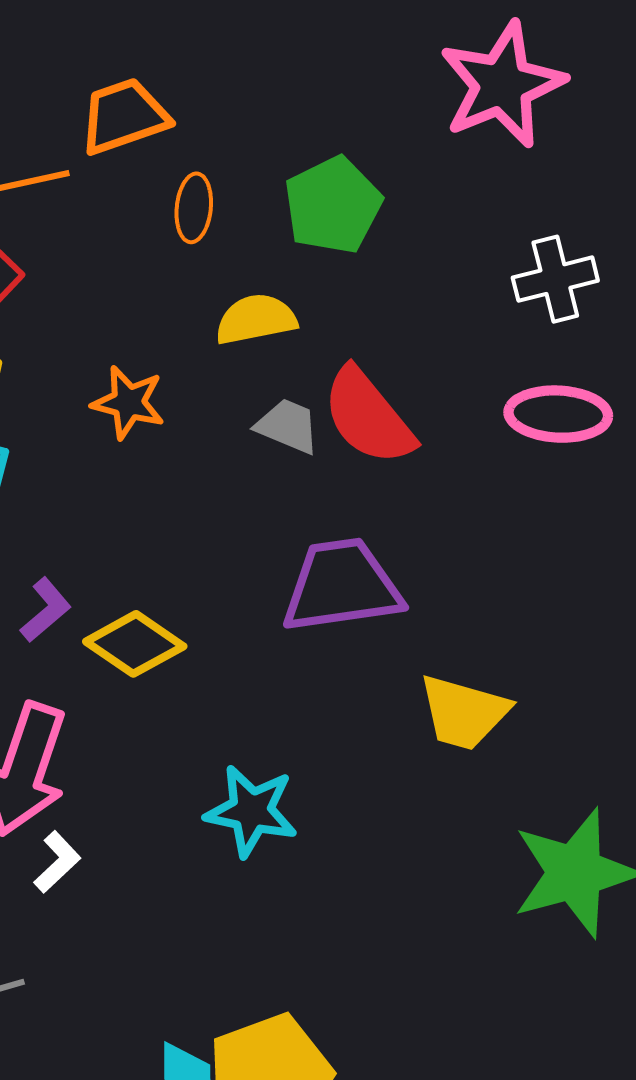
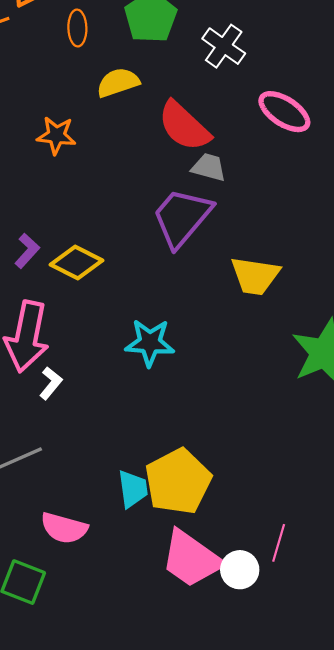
white cross: (555, 279) -> (224, 46), moved, turned -33
pink ellipse: (558, 414) -> (284, 112), turned 38
gray trapezoid: (288, 426) -> (209, 167), moved
purple trapezoid: (342, 586) -> (182, 217), turned -34

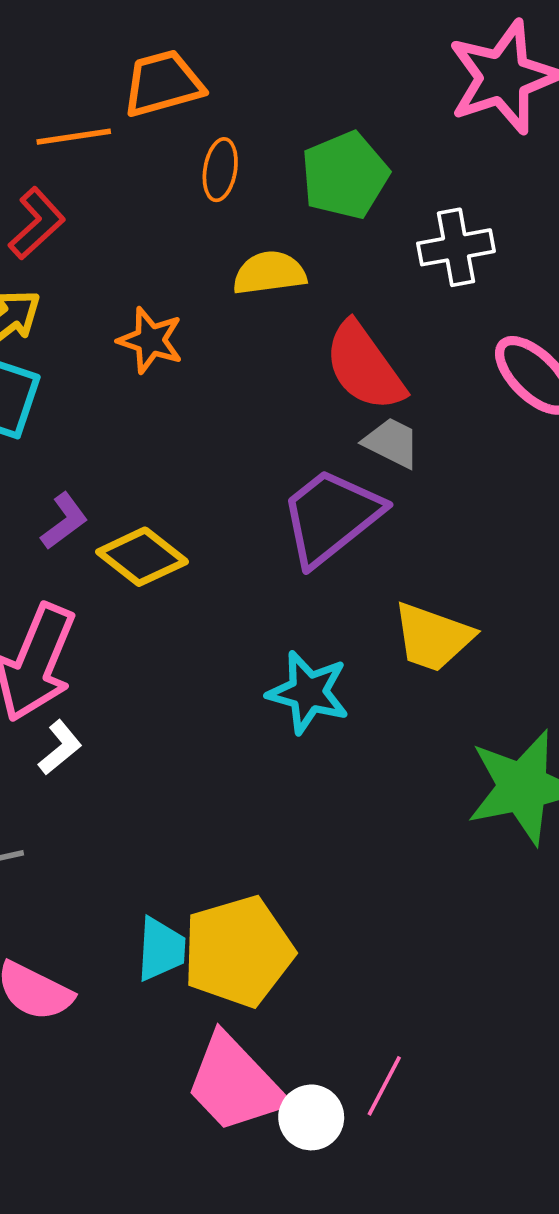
white cross: (224, 46) -> (456, 247), turned 33
cyan star: (150, 343) -> (308, 692), moved

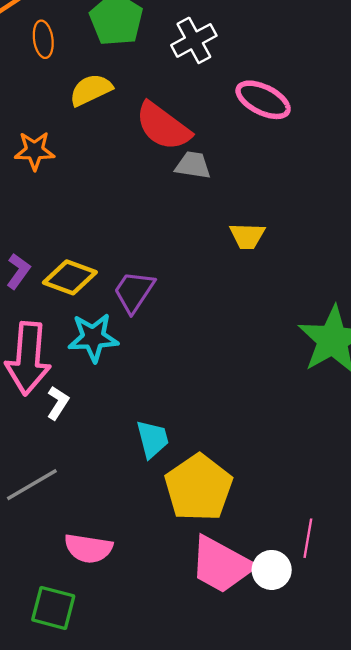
purple trapezoid: (331, 517) -> (134, 292), moved, size x0.7
yellow trapezoid: (433, 637) -> (247, 236), moved, size x0.7
cyan star: (308, 692) -> (93, 338), moved
cyan trapezoid: (161, 949) -> (152, 439), moved

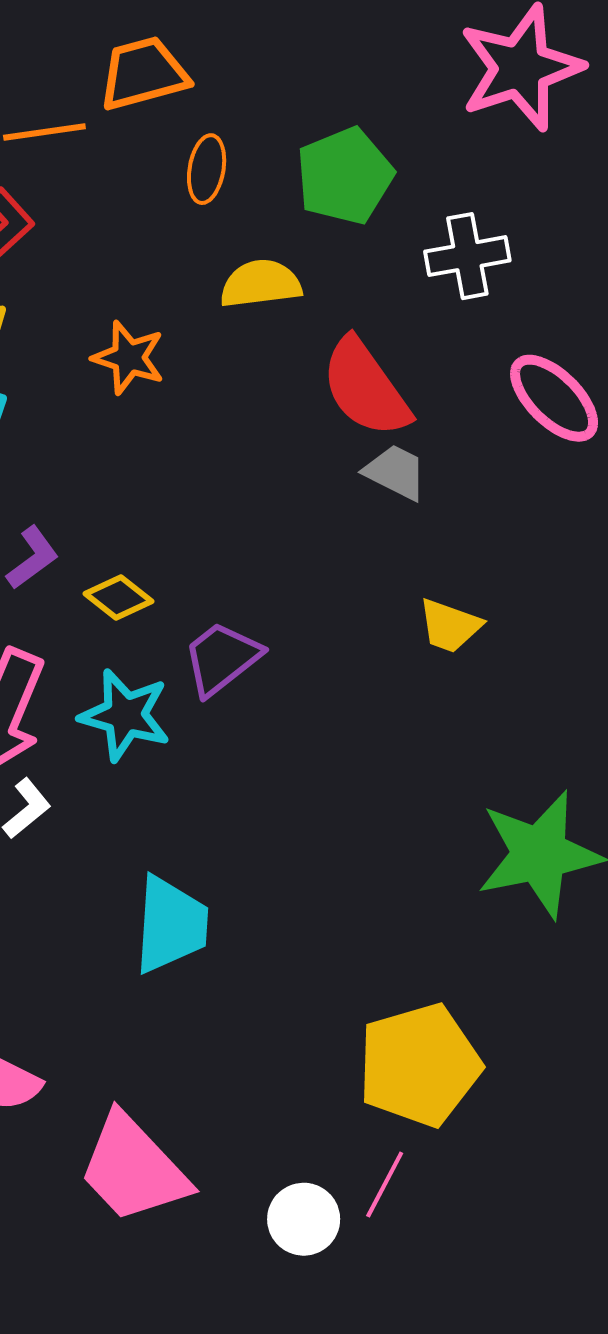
yellow diamond: (70, 277) -> (118, 598), size x0.7
cyan trapezoid: (152, 439) -> (171, 925), size x1.4
yellow pentagon: (199, 488) -> (419, 1065), moved
pink trapezoid: (221, 565) -> (133, 1169), moved

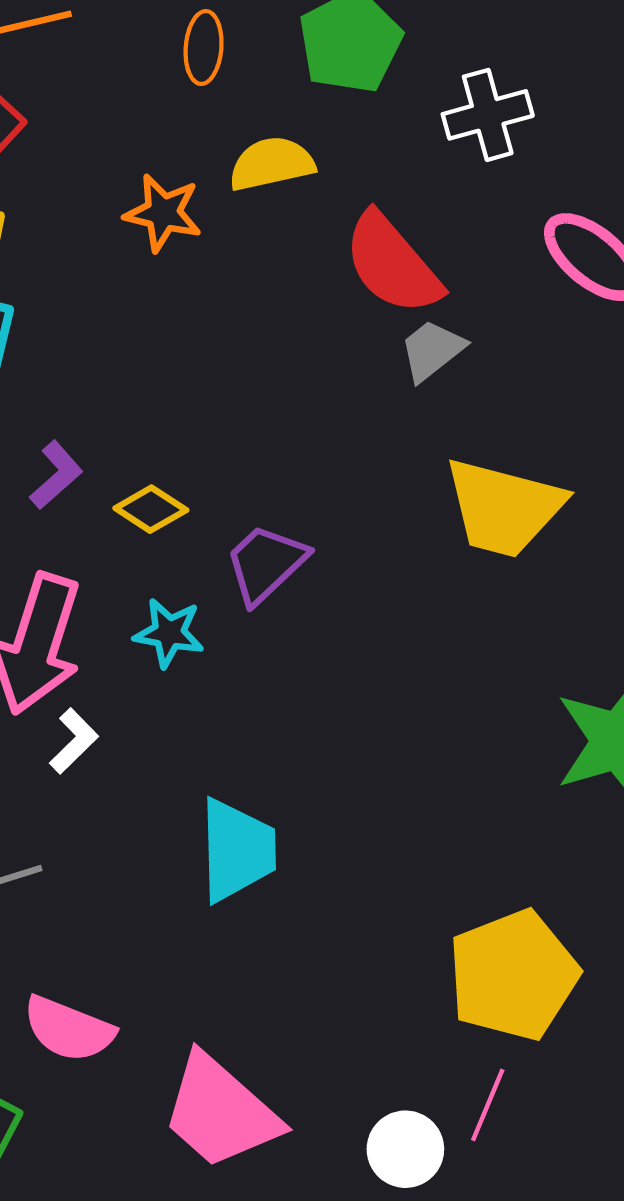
orange star: (129, 358) -> (163, 213), moved
gray trapezoid: (395, 472) -> (432, 350), turned -60
yellow trapezoid: (450, 626) -> (504, 508), size x1.8
cyan star: (125, 715) -> (169, 633), size x0.7

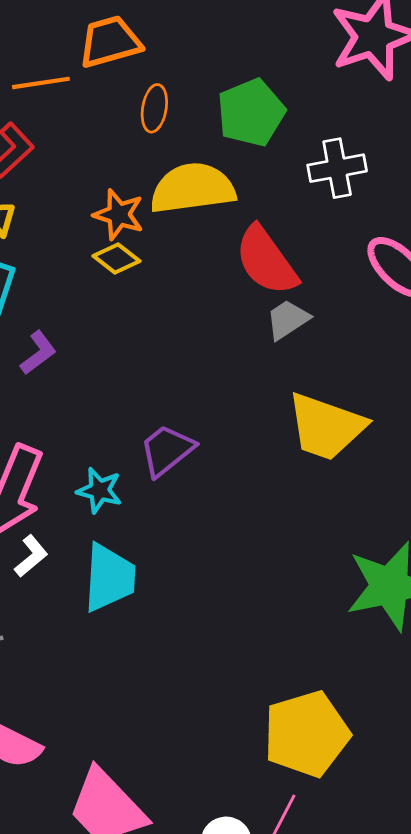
yellow semicircle: (272, 164) -> (193, 188), size x1.5
purple L-shape: (56, 475) -> (38, 353), moved
yellow diamond: (151, 509) -> (116, 259), moved
cyan trapezoid: (237, 850) -> (109, 578), moved

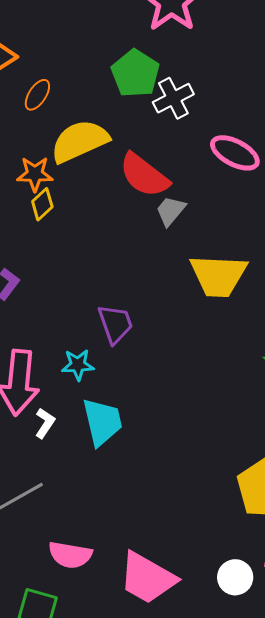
orange ellipse: (154, 108) -> (37, 95), turned 40
green pentagon: (251, 113) -> (135, 73), moved
yellow diamond: (116, 259) -> (42, 204), turned -64
purple trapezoid: (167, 450) -> (115, 324), turned 126

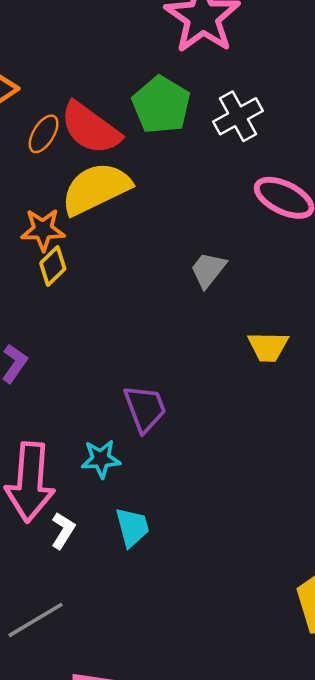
white cross: (173, 98) -> (238, 116), moved
red semicircle: (144, 175) -> (90, 128), moved
yellow trapezoid: (218, 276) -> (268, 347), size x0.6
cyan trapezoid: (102, 422) -> (132, 527), size x0.7

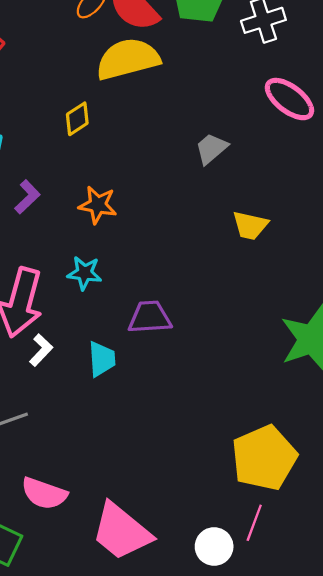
orange star: (43, 230) -> (98, 205), moved
purple trapezoid: (145, 408) -> (150, 317), moved, turned -84
cyan star: (101, 459) -> (84, 273), moved

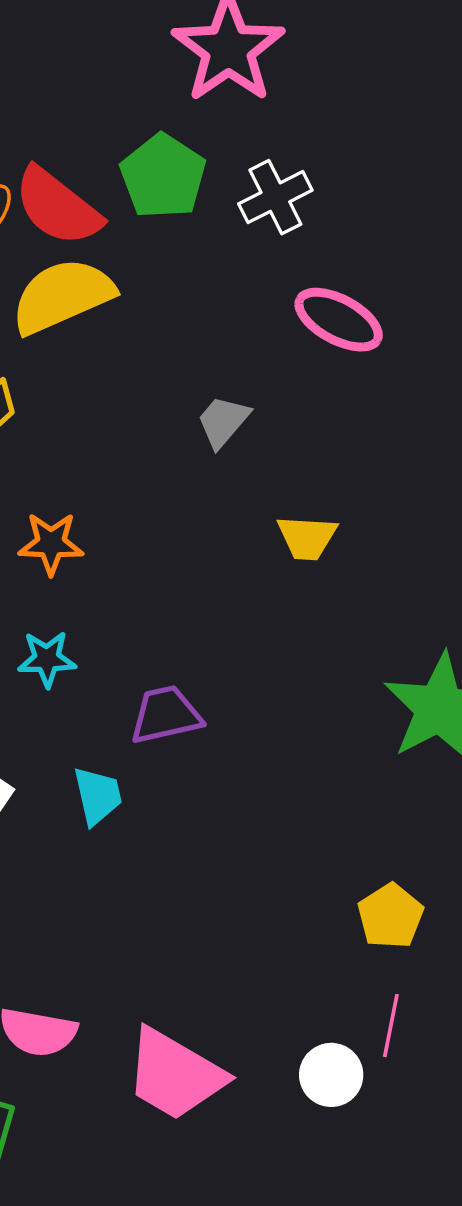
yellow pentagon: (264, 458) -> (391, 916), size x0.6

